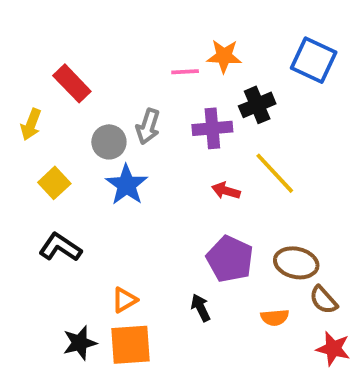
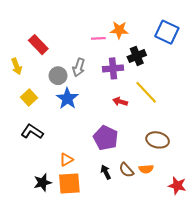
yellow arrow: (31, 124) -> (17, 66), turned -42
purple pentagon: (230, 259) -> (106, 138), moved
brown semicircle: (323, 300) -> (126, 170), moved
black arrow: (201, 308) -> (106, 172), moved

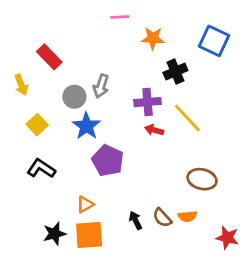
pink line: (98, 38) -> (120, 17), moved
purple cross: (113, 68) -> (148, 102), moved
purple pentagon: (106, 138) -> (108, 161), moved

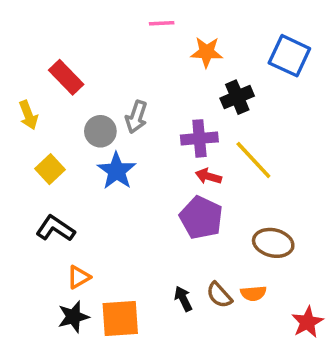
purple pentagon: (108, 161) -> (201, 218), moved
orange triangle: (85, 204) -> (79, 277), moved
red star: (227, 238) -> (307, 322), turned 30

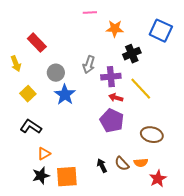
gray arrow: (136, 117) -> (89, 65), moved
red star: (307, 322) -> (158, 179), moved

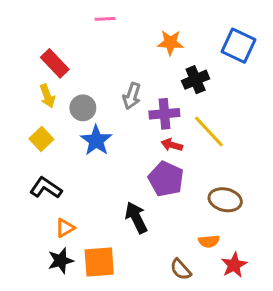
pink line: (90, 13) -> (105, 19), moved
yellow arrow: (16, 64) -> (47, 96), moved
brown semicircle: (122, 164) -> (181, 269), moved
black arrow: (102, 166) -> (136, 218), moved, size x1.5

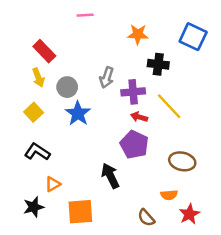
black cross: (196, 80) -> (158, 64), turned 30
black star: (61, 261) -> (34, 207), moved

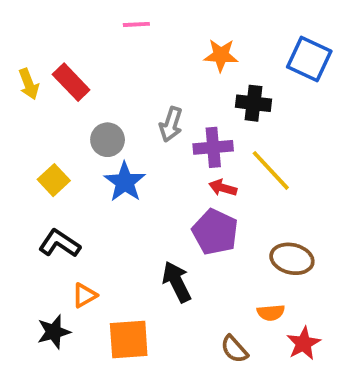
yellow arrow: (38, 77) -> (29, 84), moved

